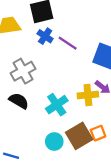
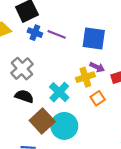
orange square: (98, 133) -> (98, 98), moved
brown square: (79, 136) -> (42, 121), moved
cyan circle: (54, 142) -> (64, 126), size x1.6

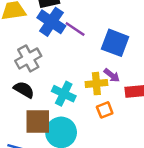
blue cross: (35, 33) -> (51, 22), size x1.6
cyan cross: (59, 92) -> (64, 94), turned -30
brown square: (42, 121) -> (38, 122), turned 30

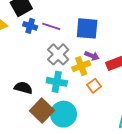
blue cross: (51, 22) -> (30, 26), size x0.6
gray cross: (28, 58) -> (58, 54), moved
brown square: (38, 122) -> (42, 111), turned -30

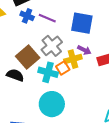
orange square: (94, 86) -> (63, 68), moved
brown square: (42, 111) -> (28, 57), moved

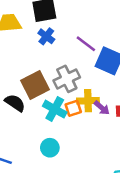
purple line: (47, 18) -> (86, 44), moved
purple arrow: (84, 50) -> (102, 108), moved
cyan circle: (52, 104) -> (50, 148), size x0.6

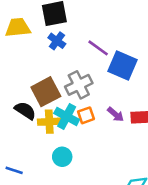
yellow cross: (88, 101) -> (49, 122), moved

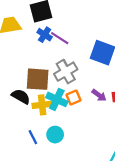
purple line: (98, 48) -> (60, 38), moved
brown square: (46, 92) -> (38, 79), turned 35
blue line: (14, 170) -> (33, 137), moved, turned 48

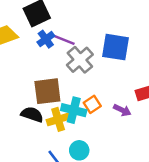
blue cross: (45, 35) -> (46, 39), turned 32
gray cross: (66, 72) -> (80, 60), moved
purple arrow: (99, 95) -> (122, 110), moved

